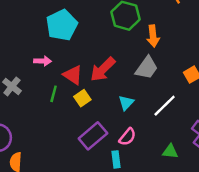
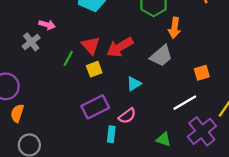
pink arrow: (43, 61) -> (47, 25), moved
white line: (165, 106) -> (185, 103), moved

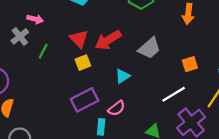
orange arrow: (175, 28) -> (188, 14), moved
green line: (68, 58) -> (43, 51), moved

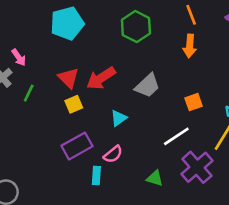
pink arrow: (35, 19) -> (19, 57), turned 42

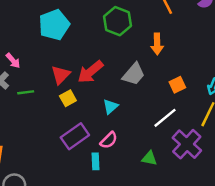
orange arrow: (190, 46) -> (157, 44), moved
red triangle: (68, 78) -> (61, 75), turned 36
green line: (29, 93) -> (26, 92), turned 63

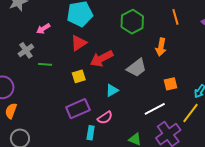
pink arrow: (13, 61) -> (43, 29), moved, turned 88
red triangle: (61, 75) -> (79, 43), moved

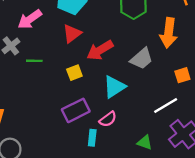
pink arrow: (43, 29) -> (30, 19), size x1.5
orange arrow: (161, 47) -> (169, 33), size x1.4
cyan triangle: (112, 90) -> (114, 87), size x1.5

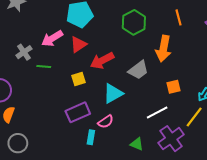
pink arrow: (30, 19) -> (52, 38), moved

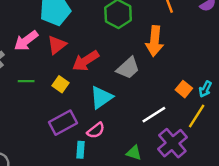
green line: (44, 67) -> (26, 81), moved
yellow square: (79, 79) -> (60, 84), turned -32
orange square: (173, 87) -> (184, 89), moved, turned -32

